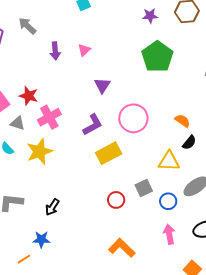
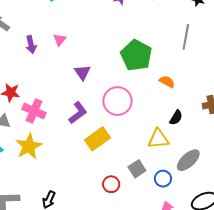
green pentagon: (157, 57) -> (136, 55), moved
pink cross: (49, 117) -> (34, 111), turned -30
orange semicircle: (183, 121) -> (167, 82), moved

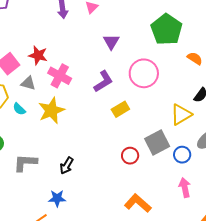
yellow rectangle: (97, 139) -> (120, 109), size x0.7
yellow triangle: (158, 139) -> (181, 115), turned -30
gray square: (137, 169) -> (157, 143), size x1.4

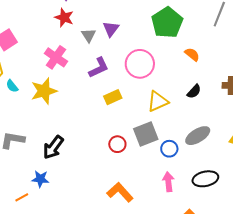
red star: (38, 55) -> (64, 18), moved
gray triangle: (28, 83) -> (89, 35), moved, turned 35
yellow triangle: (181, 115) -> (158, 101), moved
black arrow: (67, 166) -> (53, 147), size x1.4

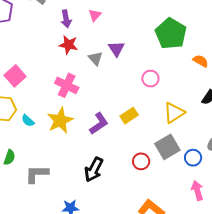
pink circle: (140, 64) -> (150, 79), size x0.6
purple L-shape: (99, 68) -> (99, 124), moved
black arrow: (53, 147) -> (94, 170), moved

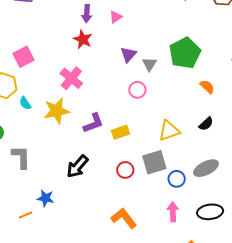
gray triangle: (95, 58) -> (149, 64), moved
pink circle: (150, 79) -> (137, 90), moved
yellow rectangle: (129, 116) -> (121, 132), moved
gray L-shape: (37, 174) -> (21, 157), turned 75

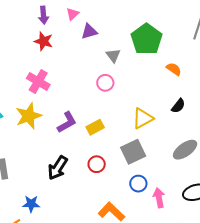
purple triangle: (128, 55) -> (89, 31), moved, turned 42
red circle: (125, 170) -> (97, 164), moved
blue circle: (177, 179) -> (138, 184), moved

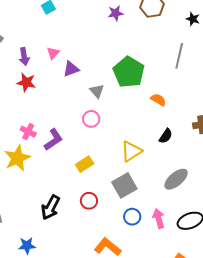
pink cross: (38, 81) -> (28, 132), moved, size x0.7
purple L-shape: (67, 122) -> (53, 140), moved
pink arrow: (159, 198) -> (159, 219), moved

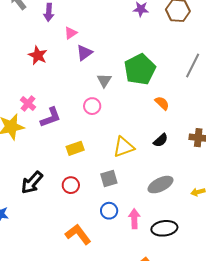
purple arrow: (24, 57) -> (49, 12), moved
purple triangle: (71, 69) -> (84, 53), turned -30
gray square: (124, 185) -> (109, 178), size x0.7

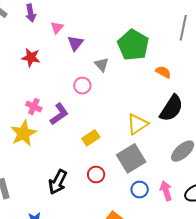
pink circle: (92, 106) -> (82, 86), moved
black semicircle: (161, 140) -> (171, 108), size x1.8
gray square: (109, 178) -> (131, 158), size x1.6

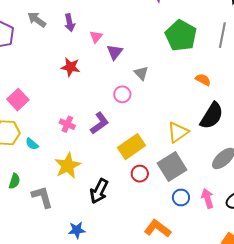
green pentagon: (133, 45) -> (181, 36), moved
pink cross: (34, 107) -> (67, 124), moved
yellow star: (24, 133) -> (68, 166), moved
yellow rectangle: (91, 138) -> (132, 147), size x1.5
red circle: (96, 174) -> (140, 174), moved

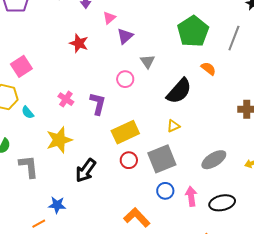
orange semicircle: (203, 80) -> (208, 69), moved
black semicircle: (212, 116) -> (179, 91), moved
purple L-shape: (100, 123) -> (98, 104), turned -50
yellow triangle: (178, 132) -> (173, 126), size x0.6

